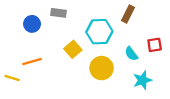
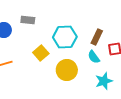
brown rectangle: (128, 14) -> (97, 37), moved

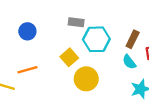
gray rectangle: (28, 20) -> (76, 22), moved
yellow circle: (67, 70) -> (86, 79), moved

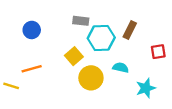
brown rectangle: (133, 39) -> (130, 30), moved
cyan semicircle: (129, 62) -> (121, 68), moved, turned 140

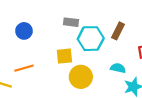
yellow square: (74, 56) -> (64, 56), turned 35
cyan semicircle: (121, 68) -> (118, 68), moved

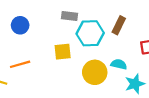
yellow circle: (81, 77) -> (95, 72), moved

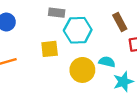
brown rectangle: (119, 25) -> (120, 22), moved, turned -54

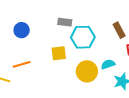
cyan semicircle: (107, 62) -> (108, 64), turned -32

